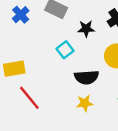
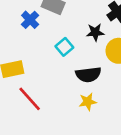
blue cross: (21, 15) -> (30, 20), moved
black star: (86, 29) -> (95, 32), moved

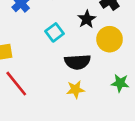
black star: (95, 32) -> (87, 19), turned -30

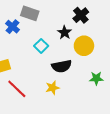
yellow star: (75, 90) -> (52, 88), moved

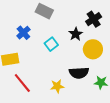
blue cross: (13, 27) -> (23, 33), moved
black semicircle: (62, 66) -> (79, 73), moved

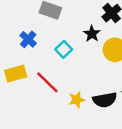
black semicircle: (79, 73) -> (105, 100), moved
red line: (22, 83) -> (47, 82), moved

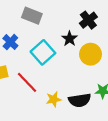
cyan square: (64, 49) -> (43, 52), size x1.5

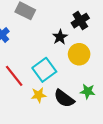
cyan square: (43, 52) -> (44, 70), moved
black semicircle: (80, 100) -> (64, 98), turned 40

